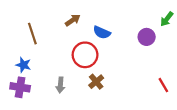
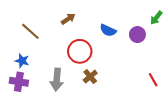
blue semicircle: (102, 32) -> (108, 30), moved
brown line: (32, 34) -> (30, 31), turned -30
gray arrow: (60, 85) -> (57, 80), size x1.5

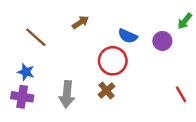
red circle: (80, 51) -> (113, 61), moved

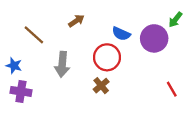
purple circle: (162, 41) -> (154, 38), size x1.5
blue star: (26, 72) -> (14, 66), moved
gray arrow: (67, 94) -> (62, 64), moved

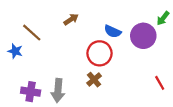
gray arrow: (62, 64) -> (58, 91), moved
blue star: (14, 66) -> (15, 51), moved
purple cross: (21, 91) -> (31, 92), moved

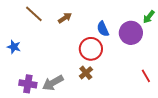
blue semicircle: (113, 31) -> (103, 29), turned 42
brown line: (32, 33) -> (34, 14), moved
gray arrow: (58, 91) -> (53, 83), turned 55

